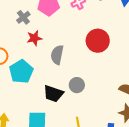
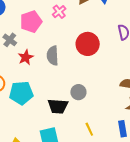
gray semicircle: (57, 55) -> (53, 56), moved
cyan pentagon: (21, 72) -> (21, 93), turned -30

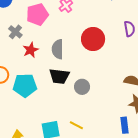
black trapezoid: (58, 106) -> (59, 76), moved
yellow line: (89, 129) -> (76, 125), moved, turned -40

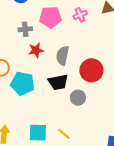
gray cross: (15, 32) -> (25, 29), turned 32
red circle: (93, 39) -> (91, 70), moved
black trapezoid: (59, 76) -> (58, 82), turned -30

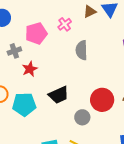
gray semicircle: (62, 56) -> (82, 50), moved
red circle: (91, 70) -> (102, 100), moved
gray circle: (78, 98) -> (82, 117), moved

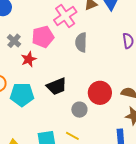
pink cross: (65, 24) -> (65, 16), size x1.6
pink pentagon: (36, 33) -> (43, 37), moved
gray cross: (14, 51) -> (14, 41), turned -32

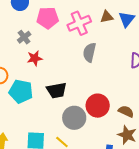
pink pentagon: (43, 37) -> (48, 18), moved
gray circle: (79, 110) -> (74, 118), size x1.5

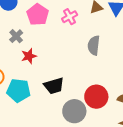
pink pentagon: (48, 18) -> (38, 15), turned -30
pink cross: (79, 23) -> (70, 17), size x0.7
gray semicircle: (89, 52) -> (94, 45), moved

